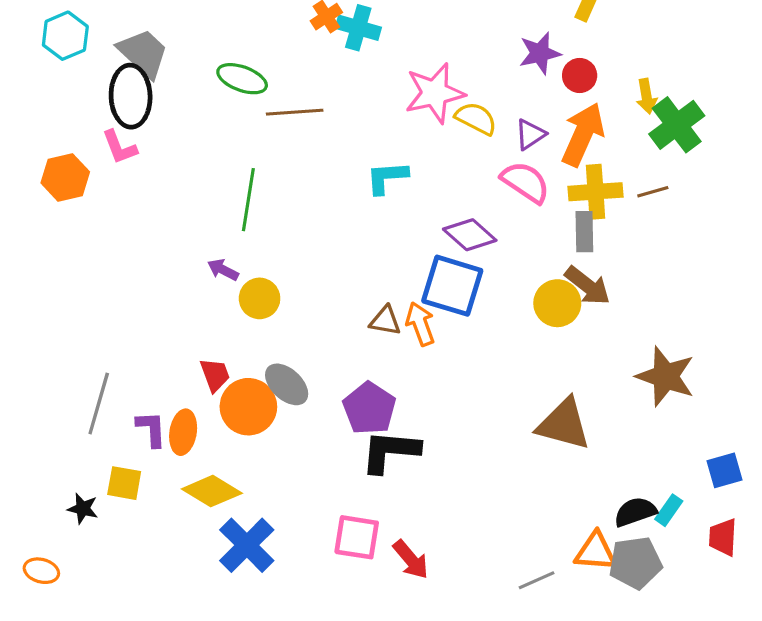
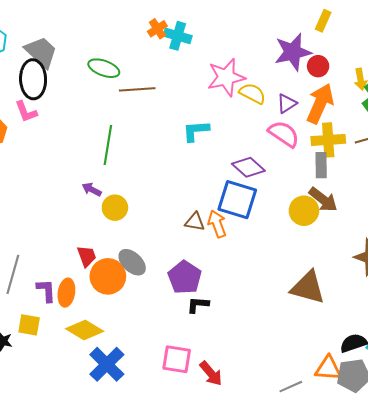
purple star: (540, 53) -> (293, 52), size x1.4
black L-shape: (390, 451) -> (198, 305), size x0.6

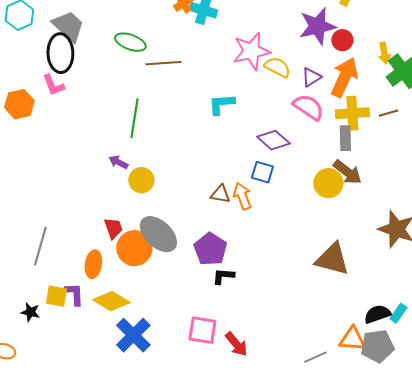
blue square: (237, 200) -> (262, 172), size x0.6
gray ellipse: (132, 262) -> (158, 234), size x1.4
purple L-shape: (46, 291) -> (74, 294), moved

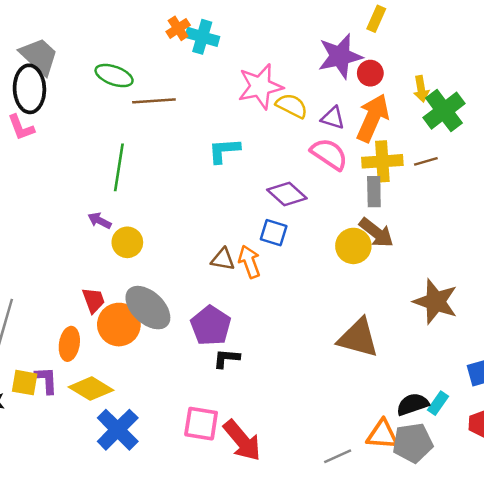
purple triangle: (311, 77) -> (333, 118), turned 50
red arrow: (236, 344) -> (242, 441), size x1.4

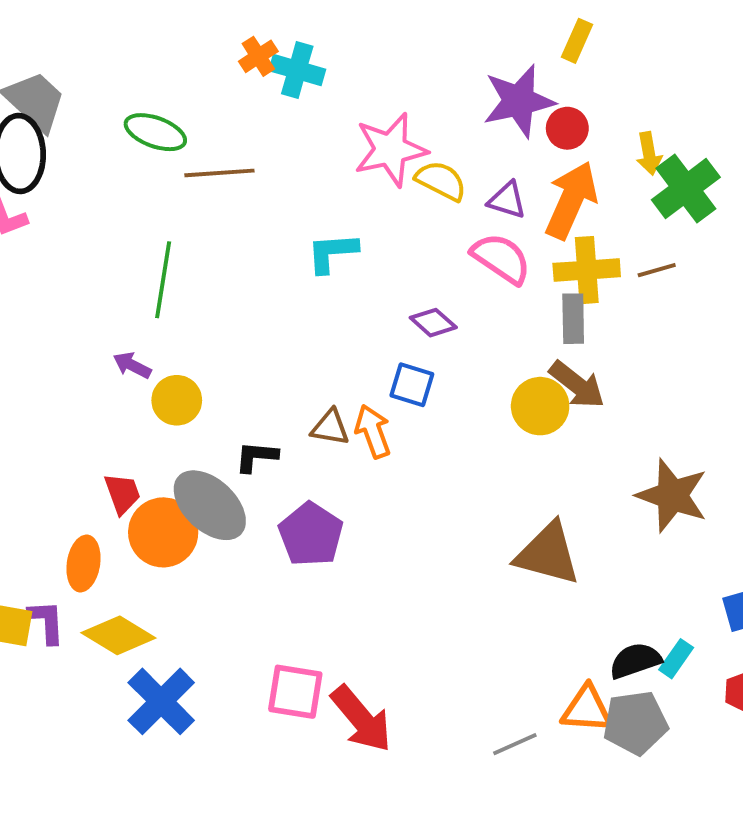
purple diamond: (287, 194) -> (433, 323), size x0.7
black L-shape: (226, 358) -> (256, 457), moved

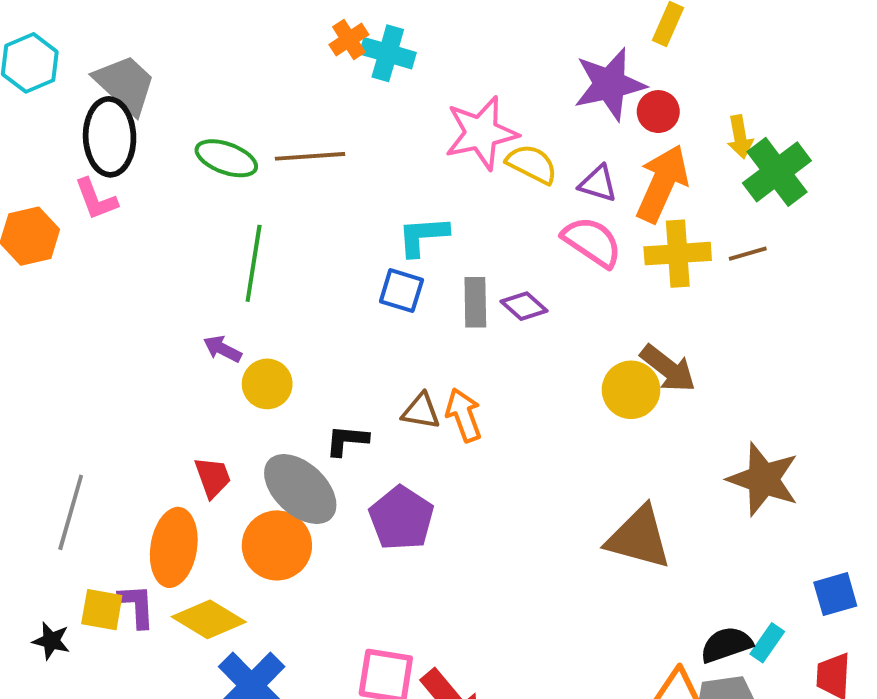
green ellipse: (155, 132) -> (226, 158), moved
gray rectangle: (573, 319) -> (475, 302), moved
blue square: (412, 385) -> (401, 291), moved
orange circle: (163, 532) -> (277, 545), moved
orange ellipse: (83, 563) -> (174, 547), size x1.4

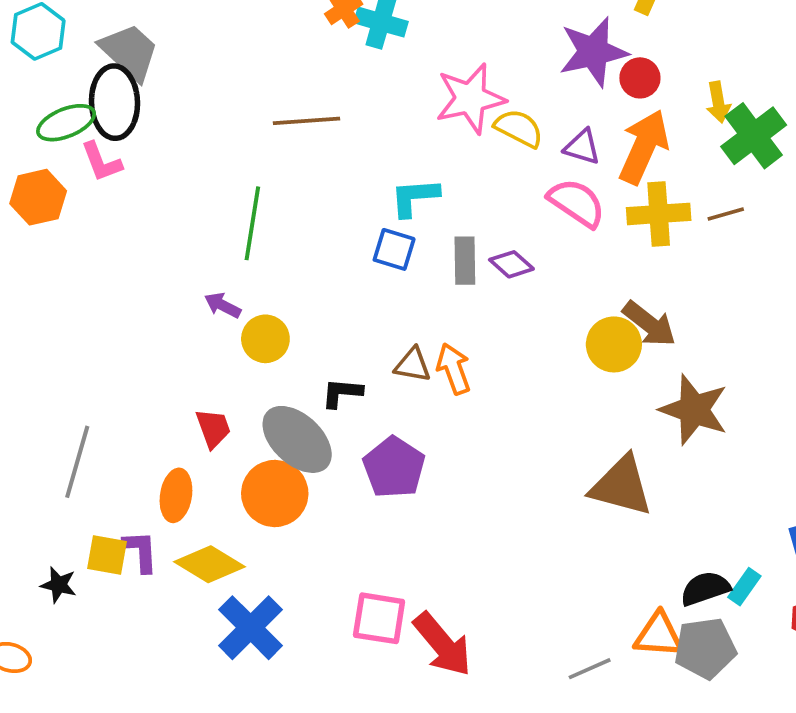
green ellipse: (226, 158) -> (66, 123), moved, turned -42
brown star: (763, 479) -> (694, 410), moved
orange ellipse: (174, 547) -> (176, 495), size x0.7

